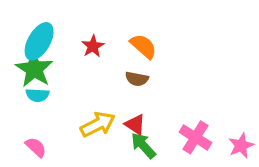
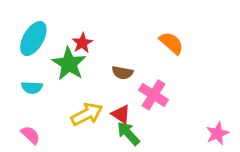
orange semicircle: (143, 46) -> (171, 43), moved
green star: (34, 69) -> (69, 64), moved
pink cross: (195, 137) -> (154, 95), moved

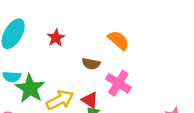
orange semicircle: (171, 43) -> (118, 40), moved
green star: (69, 64) -> (30, 88), moved

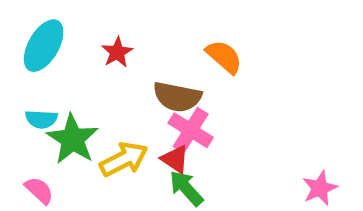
brown semicircle: (91, 64) -> (177, 97), size x1.5
pink cross: (118, 83) -> (191, 130), moved

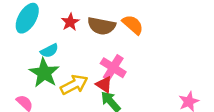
brown semicircle: (177, 97) -> (101, 26), moved
cyan semicircle: (41, 119) -> (49, 51), moved, turned -30

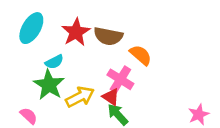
red star: (70, 22) -> (76, 32), size x1.5
orange semicircle: (133, 25) -> (141, 55), moved

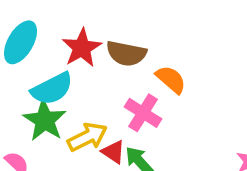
cyan semicircle: (54, 62) -> (52, 89), size x1.6
red triangle: (111, 97) -> (113, 152), moved

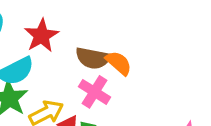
brown semicircle: (126, 53) -> (93, 58), moved

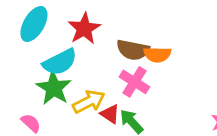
orange semicircle: (119, 63) -> (157, 54), turned 140

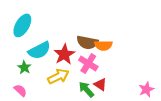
red star: (84, 29) -> (64, 54), moved
green star: (54, 88) -> (24, 67), moved, size x0.6
red triangle: (110, 114) -> (100, 84), moved

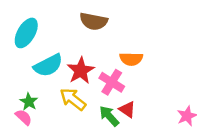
brown semicircle: (87, 42) -> (94, 21), moved
green star: (24, 67) -> (29, 102), moved
yellow arrow: (58, 76) -> (73, 99), turned -115

